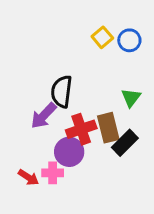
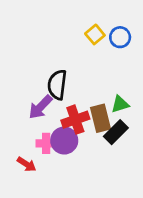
green triangle: (131, 98) -> (120, 104), moved, turned 36
pink cross: (53, 173) -> (46, 143), moved

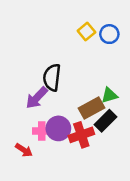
brown rectangle: (101, 118) -> (92, 108), turned 75
red cross: (75, 120) -> (81, 135), moved

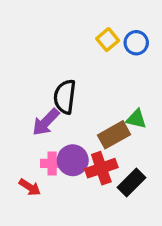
green triangle: (109, 95) -> (136, 119), turned 30
black rectangle: (106, 121) -> (131, 182), moved

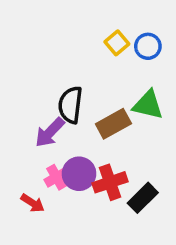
green triangle: (136, 119) -> (148, 105), moved, size x1.4
brown rectangle: (114, 135) -> (113, 124), moved
pink cross: (52, 163) -> (57, 177), turned -30

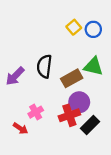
purple arrow: (50, 132) -> (15, 76), moved
purple circle: (79, 174) -> (79, 102), moved

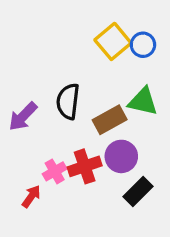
yellow square: (74, 27) -> (113, 41), size x1.5
red cross: (69, 115) -> (85, 166), moved
red arrow: (20, 128) -> (31, 196), turned -88

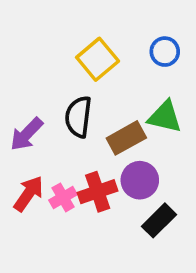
yellow square: (113, 41) -> (98, 59), moved
red arrow: (31, 196) -> (28, 194), moved, size x1.4

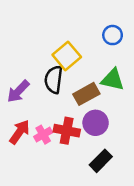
yellow square: (98, 59) -> (67, 56), moved
red cross: (98, 192) -> (67, 131), turned 30
black rectangle: (159, 220) -> (101, 161), moved

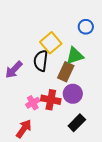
green triangle: (113, 80) -> (75, 56), moved, turned -30
brown rectangle: (86, 94) -> (66, 72), turned -36
red arrow: (20, 132) -> (24, 129), moved

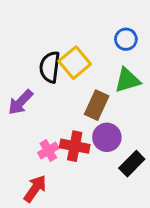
green triangle: (75, 56) -> (127, 80), moved
black semicircle: (41, 61) -> (50, 67), moved
black rectangle: (77, 123) -> (132, 164), moved

